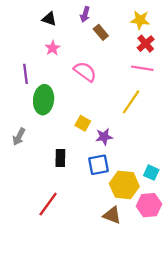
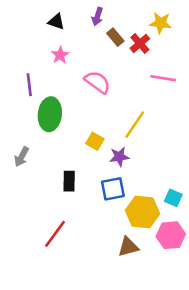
red cross: (146, 44) -> (140, 43), moved
yellow line: (131, 102) -> (135, 125), moved
brown triangle: (112, 215) -> (128, 247), turned -36

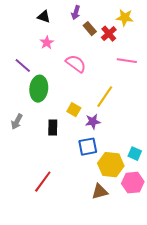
purple line: (29, 85) -> (23, 66), turned -42
black rectangle: (69, 181) -> (53, 128), moved

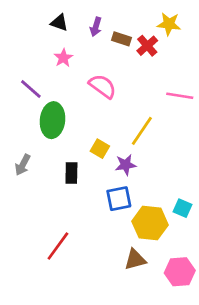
purple arrow: (76, 13) -> (96, 27), moved
brown rectangle: (90, 29) -> (122, 39), turned -32
pink line: (127, 61) -> (180, 96), moved
pink hexagon: (133, 183) -> (180, 272), moved

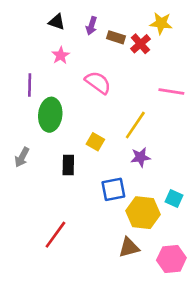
purple line: (31, 89) -> (30, 85), turned 50
purple star: (126, 165) -> (140, 157), moved

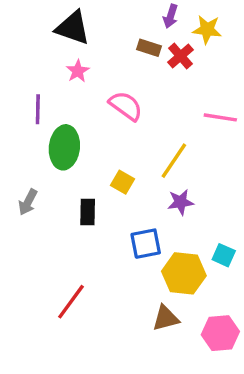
black triangle: (57, 22) -> (73, 28), size x1.6
purple arrow: (91, 26) -> (171, 16), moved

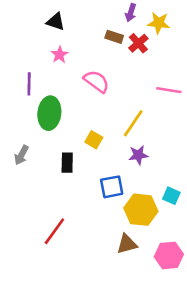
black triangle: (73, 28) -> (56, 22), size x0.7

